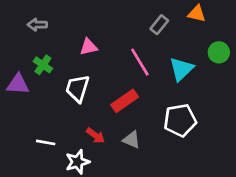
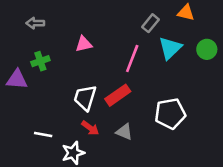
pink line: (140, 62) -> (132, 59), turned 52
green cross: (43, 65) -> (40, 61), turned 36
cyan triangle: (181, 69) -> (170, 48), moved
white trapezoid: (77, 88) -> (85, 98), moved

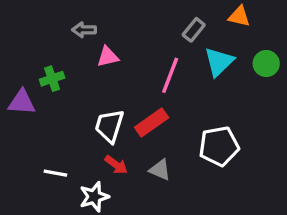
gray arrow: (35, 23) -> (84, 30), moved

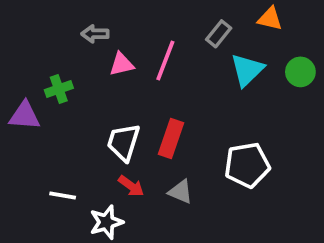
pink line: (170, 75) -> (165, 60), moved
red rectangle: (152, 123) -> (171, 138), turned -36

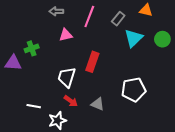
gray arrow: (95, 34) -> (56, 11), moved
pink line: (165, 60) -> (89, 16), moved
red rectangle: (171, 138) -> (92, 62), moved

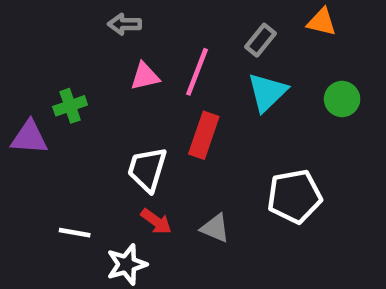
pink line: (89, 16) -> (197, 72), moved
cyan triangle: (134, 38) -> (267, 92), moved
green circle: (162, 39) -> (342, 99), moved

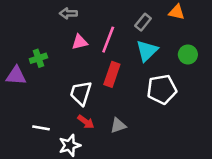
white pentagon: (294, 196) -> (162, 89), moved
gray triangle: (215, 228) -> (118, 125), turned -42

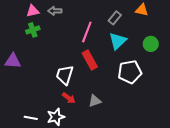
pink triangle: (80, 42) -> (33, 11), moved
green cross: (38, 58) -> (33, 30), moved
red rectangle: (112, 74) -> (90, 60), turned -48
white line: (41, 128) -> (31, 118), moved

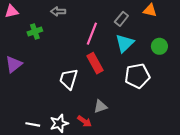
pink triangle: (33, 11) -> (12, 11), moved
purple triangle: (13, 61) -> (14, 64), turned -42
red arrow: (69, 98) -> (84, 121), moved

